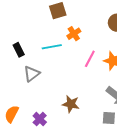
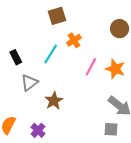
cyan line: (52, 47) -> (51, 54), turned -48
brown star: (71, 104) -> (54, 101), moved, turned 30

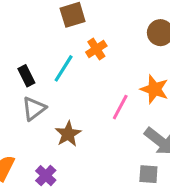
black rectangle: (16, 57) -> (26, 76), moved
pink line: (91, 67) -> (120, 107), moved

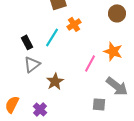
gray square: (148, 174) -> (99, 104), moved

